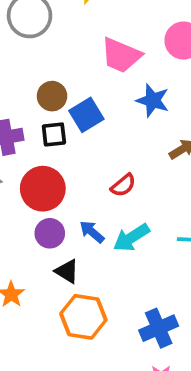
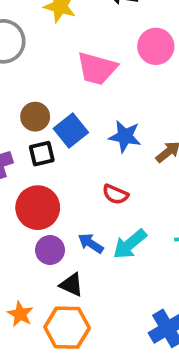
blue star: (153, 100) -> (125, 136), moved
red semicircle: (123, 185) -> (115, 194), turned 70
orange hexagon: (83, 317) -> (67, 328), moved

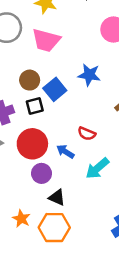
pink trapezoid: (97, 68) -> (46, 40), moved
blue star: (125, 136) -> (89, 75), moved
blue arrow: (91, 243) -> (65, 152), moved

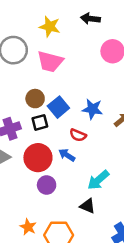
blue star: (89, 75) -> (92, 109), moved
red semicircle: (87, 134) -> (78, 135), moved
blue arrow: (65, 152) -> (67, 155), moved
black triangle: (57, 197) -> (87, 206), moved

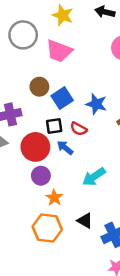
black square: (40, 122) -> (54, 126), moved
black triangle: (87, 206) -> (85, 221), moved
orange star: (28, 227) -> (54, 198), moved

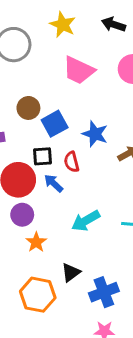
pink trapezoid: (59, 51) -> (79, 70), moved
red semicircle: (79, 129) -> (72, 162), turned 42
black triangle: (85, 221) -> (71, 272), turned 49
orange hexagon: (47, 228) -> (38, 295), moved

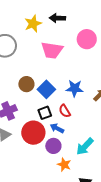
black arrow: (114, 24) -> (57, 18), moved
yellow star: (63, 25) -> (33, 24), turned -30
purple circle: (22, 215) -> (53, 146), moved
orange star: (36, 242) -> (64, 165), moved

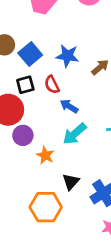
blue arrow: (57, 128) -> (69, 106), moved
purple circle: (53, 146) -> (23, 135), moved

